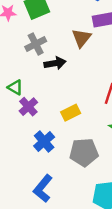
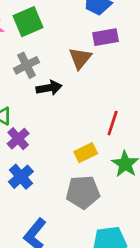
yellow rectangle: (71, 113) -> (86, 153), moved
blue cross: (44, 141) -> (21, 177), moved

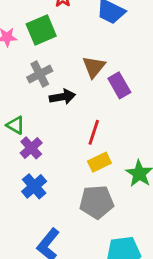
purple rectangle: (105, 37) -> (119, 85), moved, turned 70
red line: (113, 123) -> (94, 132), moved

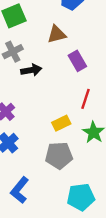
brown triangle: (94, 67) -> (57, 34), moved, turned 36
red line: (94, 132) -> (85, 99), moved

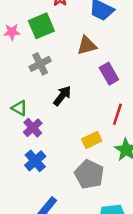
black arrow: (31, 70) -> (62, 96), moved, turned -42
gray pentagon: (59, 155) -> (89, 174), turned 30

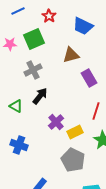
black arrow: (62, 96) -> (40, 96), moved
purple cross: (33, 128) -> (56, 122), moved
blue cross: (35, 161) -> (19, 145), moved, turned -30

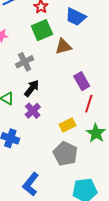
green square: (34, 39) -> (42, 30), moved
purple rectangle: (89, 78) -> (82, 81), moved
purple cross: (56, 122) -> (33, 111), moved

